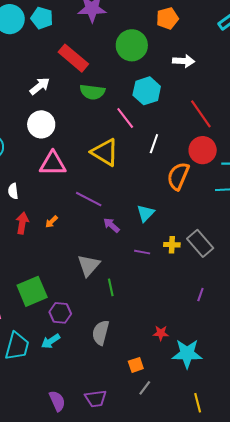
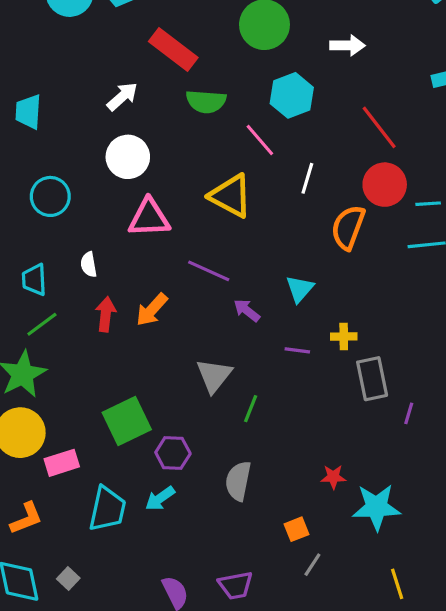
orange arrow: (51, 222) -> (152, 310), size x1.6
gray rectangle: (200, 243) -> (372, 379), moved, turned 32
green line: (111, 287) -> (251, 409), turned 36
purple line: (200, 295) -> (409, 413), moved

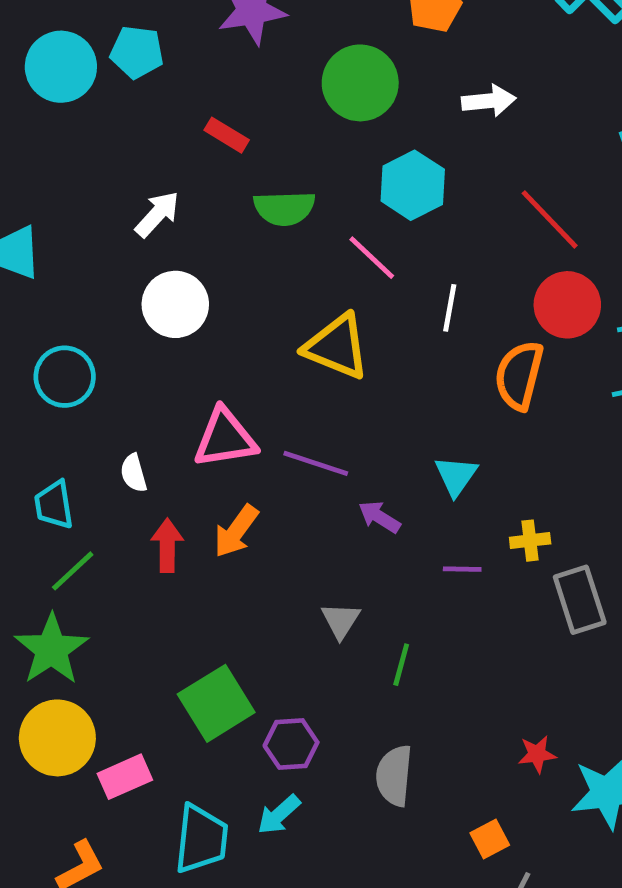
red rectangle: (173, 49) -> (227, 135), size x0.6
pink triangle: (149, 218) -> (225, 438), moved
gray triangle: (214, 376) -> (341, 620), size x0.7

